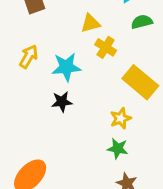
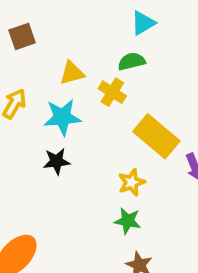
green semicircle: (142, 22) -> (131, 61), moved
yellow triangle: (90, 23) -> (72, 73), moved

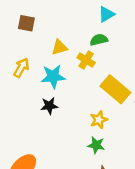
brown square: (22, 36) -> (26, 23), turned 30

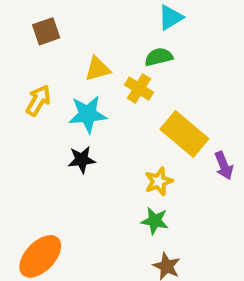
brown square: (26, 23) -> (46, 31), turned -30

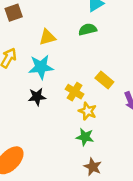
yellow cross: (139, 89) -> (75, 92), moved
yellow rectangle: (184, 134) -> (104, 80), size x0.6
yellow star: (159, 181) -> (88, 111), turned -30

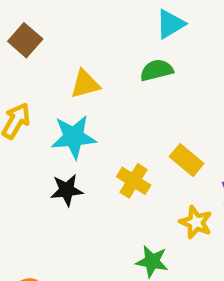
brown square: (14, 13) -> (25, 40), turned -30
yellow star: (88, 111) -> (196, 222), moved

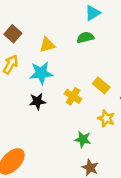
brown square: (25, 40) -> (13, 34), moved

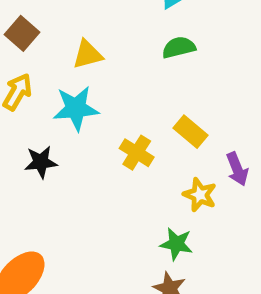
green semicircle: (85, 37) -> (179, 47), moved
black star: (37, 101) -> (41, 162), moved
green star: (83, 139) -> (176, 244), moved

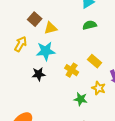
brown square: (22, 33) -> (35, 19), moved
black star: (41, 162) -> (39, 74), moved
green star: (176, 244) -> (81, 99), moved

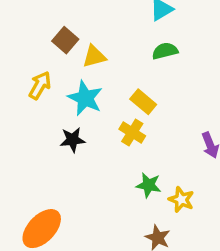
cyan star: (46, 51) -> (85, 98), turned 30
yellow rectangle: (95, 61) -> (143, 102), moved
yellow star: (99, 88) -> (181, 200), moved

